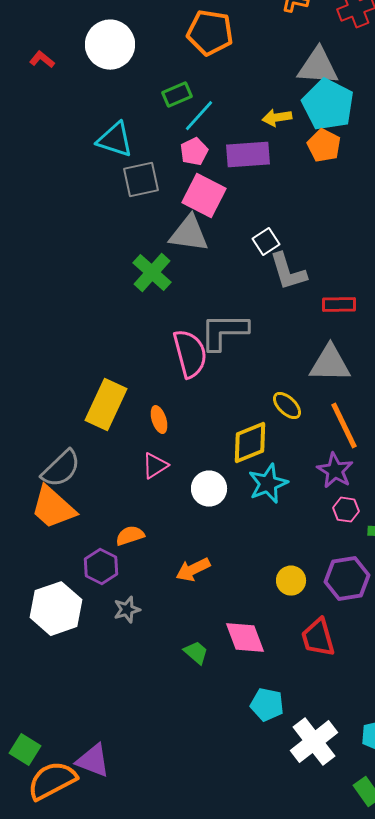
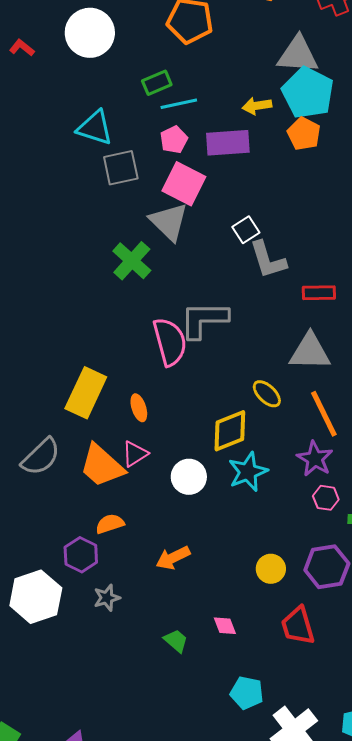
cyan line: (199, 116) -> (179, 104), turned 36
gray triangle: (189, 234) -> (169, 222), turned 36
orange trapezoid: (53, 508) -> (102, 466), moved
pink diamond: (245, 638) -> (225, 626), size x0.6

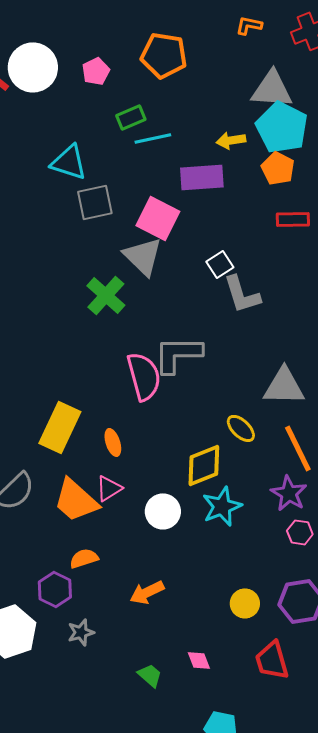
white circle: (90, 33) -> (33, 67), moved
pink pentagon: (174, 140) -> (96, 71), moved
red rectangle: (319, 293) -> (293, 219), moved

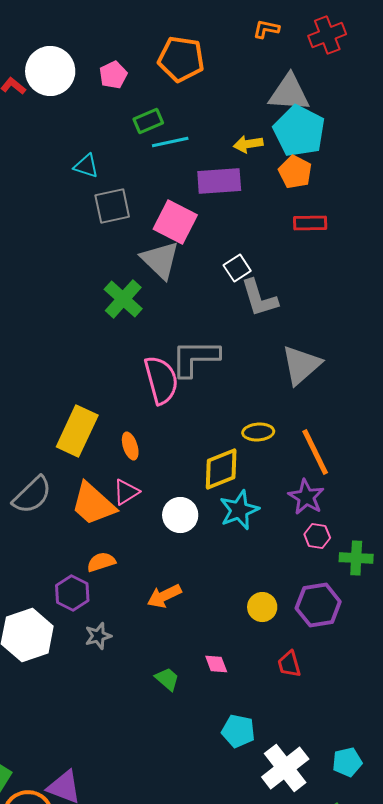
cyan triangle: (69, 162) -> (86, 166), size x0.7
gray triangle: (284, 386) -> (301, 365), moved, turned -42
yellow ellipse: (241, 428) -> (258, 432), turned -48
red trapezoid: (272, 660) -> (289, 664), size x0.7

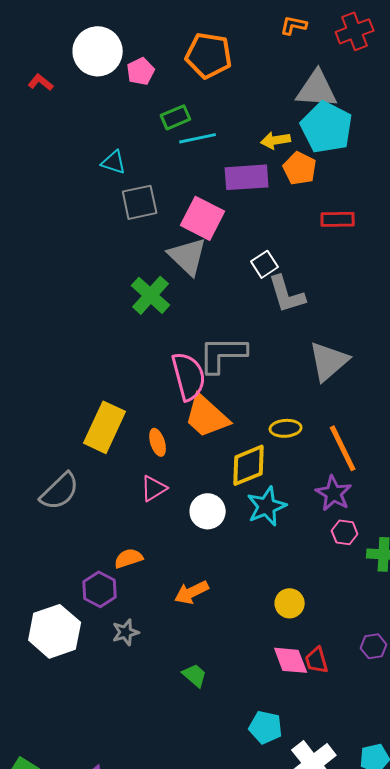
white circle: (50, 71) -> (98, 51), moved
orange pentagon: (295, 172) -> (300, 168), moved
orange trapezoid: (93, 504) -> (207, 416), moved
purple hexagon: (318, 605) -> (374, 646), moved, size x0.6
pink diamond: (216, 664) -> (291, 660), moved, size x1.5

